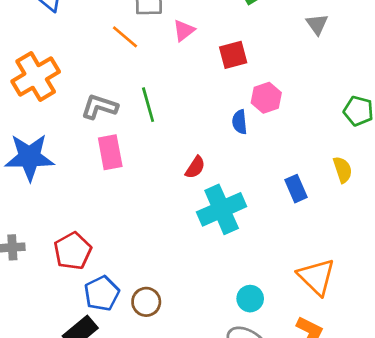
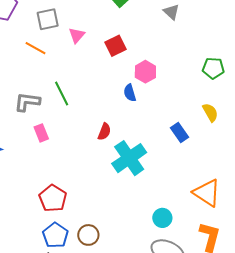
pink rectangle: (110, 152) -> (41, 133), size x0.7
red pentagon: (73, 251) -> (53, 198), moved

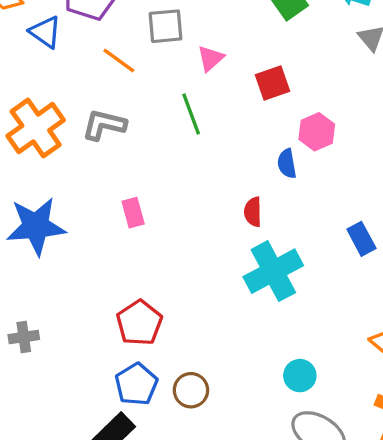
orange line: (36, 48) -> (119, 61), moved
green line: (62, 93) -> (191, 114), moved
gray L-shape: (27, 102) -> (104, 125), moved
red semicircle: (104, 132) -> (253, 212), moved, turned 150
cyan circle: (162, 218) -> (300, 376), moved

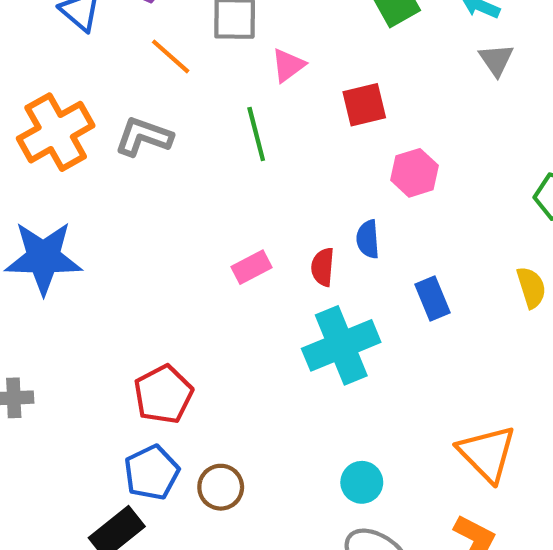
blue semicircle: (287, 164) -> (368, 239), moved
pink rectangle: (133, 213) -> (251, 267), moved, turned 72
blue rectangle: (361, 239) -> (432, 299), moved

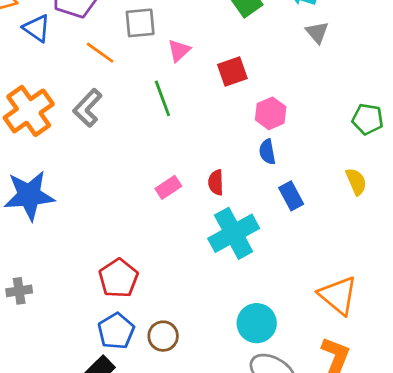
gray L-shape: (144, 137) -> (88, 108), turned -60
blue semicircle: (368, 239) -> (267, 152), moved
cyan circle: (362, 482) -> (257, 323), size x1.4

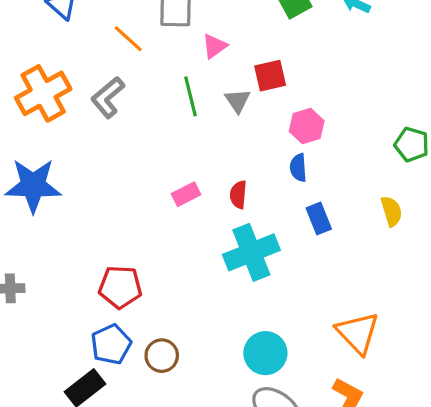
gray triangle: (317, 32) -> (238, 101), moved
red pentagon: (118, 278) -> (120, 287), turned 30

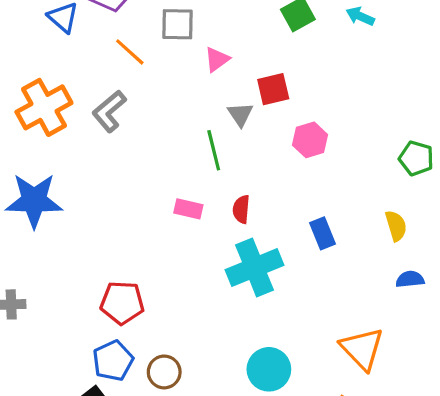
green line: (191, 96) -> (214, 150), moved
blue semicircle: (298, 168) -> (410, 279), moved, turned 88
pink rectangle: (186, 194) -> (188, 209), turned 40

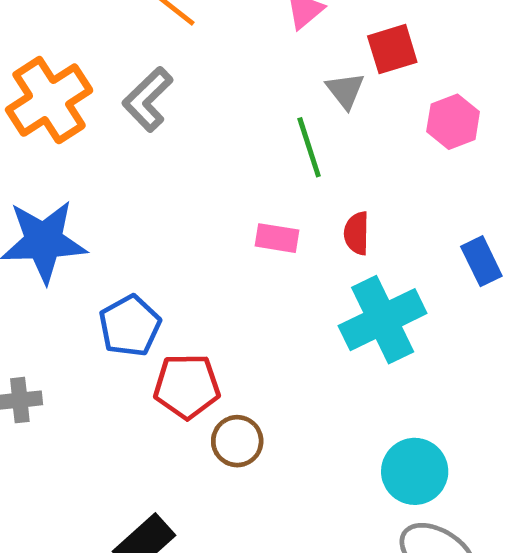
blue pentagon: (113, 361) -> (130, 326), moved
brown circle: (164, 372) -> (237, 441), moved

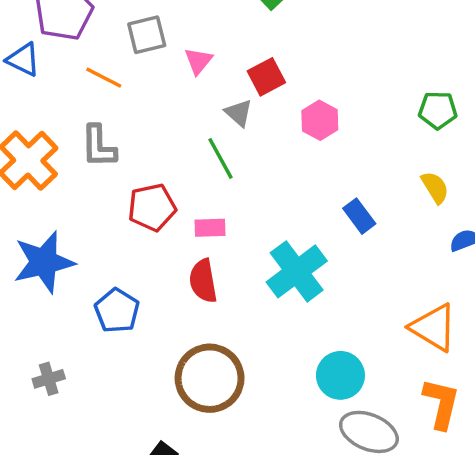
gray L-shape: (148, 99) -> (99, 146), turned -36
red semicircle: (357, 233) -> (203, 281), moved, size x1.4
red pentagon: (187, 386) -> (152, 207), moved
brown circle: (237, 441) -> (210, 378), size x1.8

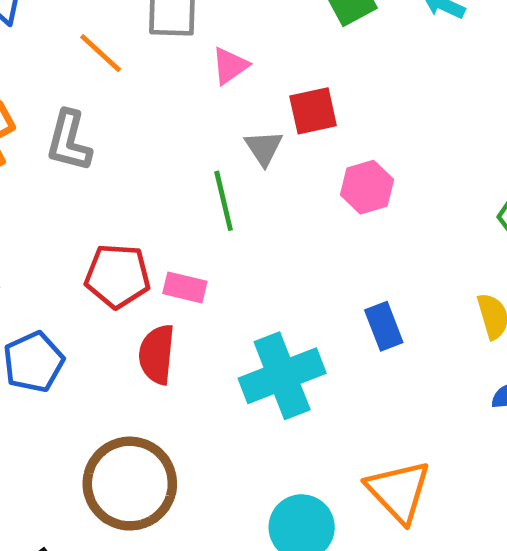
red pentagon: (152, 207) -> (118, 276), moved
orange triangle: (434, 327) -> (399, 491), moved

